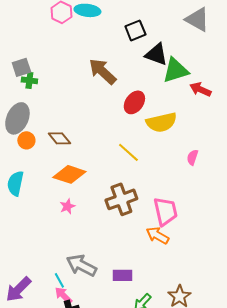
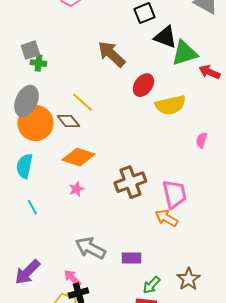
orange circle: (26, 140) -> (35, 123), size x2.0
yellow line: (128, 152) -> (82, 102), moved
cyan line: (59, 280) -> (32, 207), moved

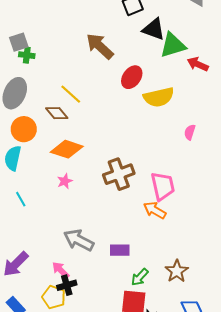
orange circle: (35, 123) -> (24, 129), moved, size x0.7

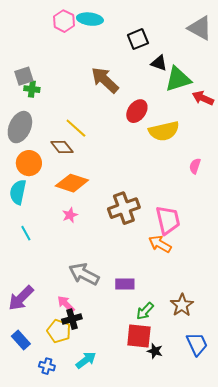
black triangle: (154, 29) -> (159, 63), size x0.7

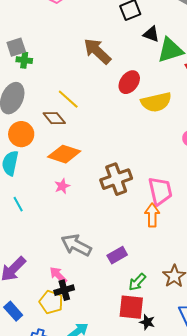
orange arrow: (160, 244) -> (152, 215), turned 60
purple rectangle: (125, 284) -> (117, 255), turned -30

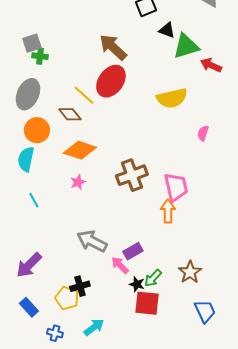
red ellipse: (129, 82) -> (111, 81), moved, size x1.4
pink arrow: (58, 275) -> (120, 265), moved
black star: (147, 322) -> (137, 284), moved

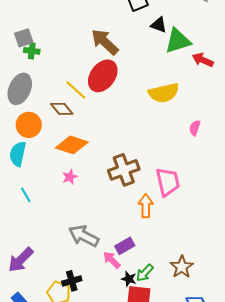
orange arrow: (168, 211) -> (146, 206), moved

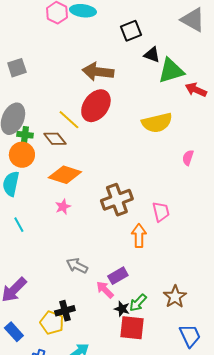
brown arrow: (105, 42) -> (98, 72), turned -36
green cross: (32, 51) -> (25, 135), moved
pink trapezoid: (168, 182) -> (161, 212), size x0.7
gray arrow: (84, 236) -> (77, 266), size x0.7

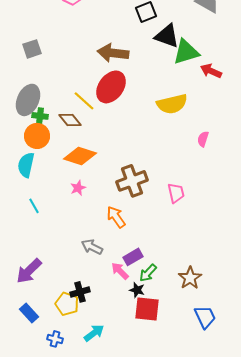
black triangle: (152, 55) -> (167, 36), size x1.5
orange arrow: (139, 236) -> (116, 217), moved, turned -35
green arrow: (138, 303) -> (148, 273), moved

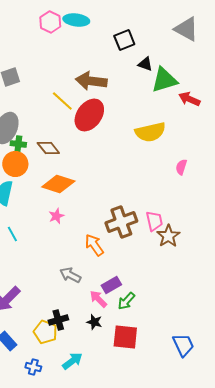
black triangle: (167, 36) -> (145, 64), size x0.6
yellow line: (84, 101) -> (62, 101), moved
brown cross: (132, 181) -> (121, 222), moved
brown star: (190, 278) -> (168, 236), moved
black star: (137, 290) -> (94, 322), moved

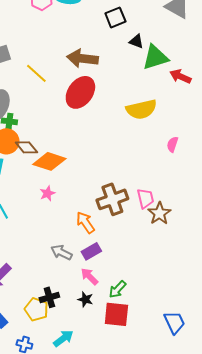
yellow line: (62, 101) -> (36, 73), moved
brown diamond: (48, 148) -> (26, 147), moved
purple rectangle: (111, 285) -> (91, 251), moved
green arrow: (126, 301) -> (117, 289), moved

